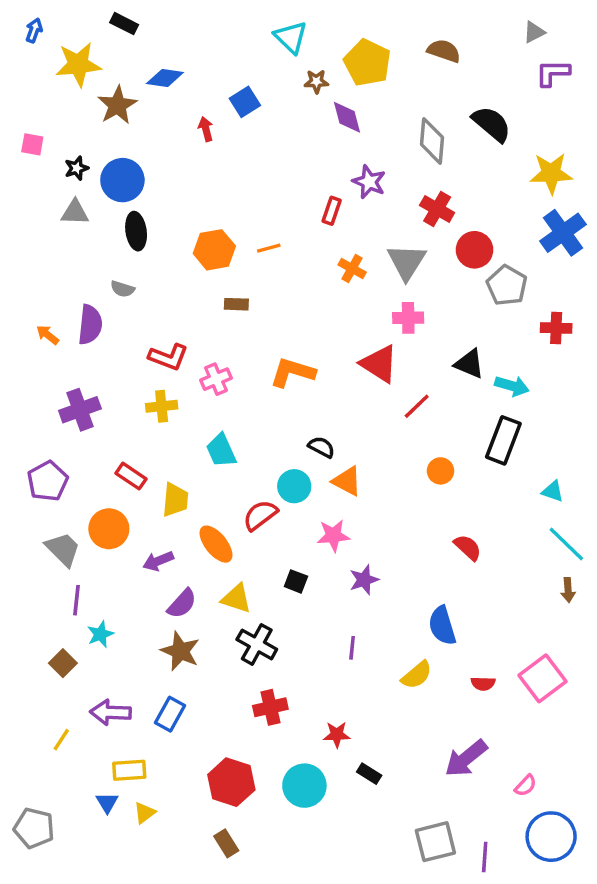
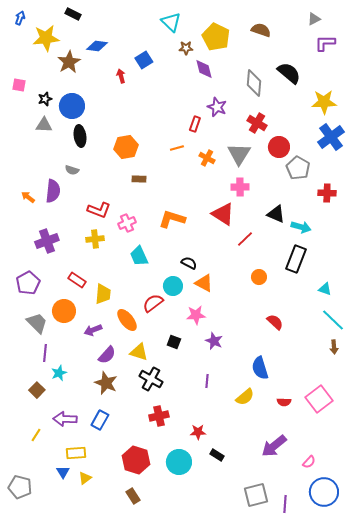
orange line: (269, 248) -> (177, 148), moved
cyan trapezoid: (221, 451) -> (139, 256), moved
purple star: (364, 580) -> (214, 341), turned -30

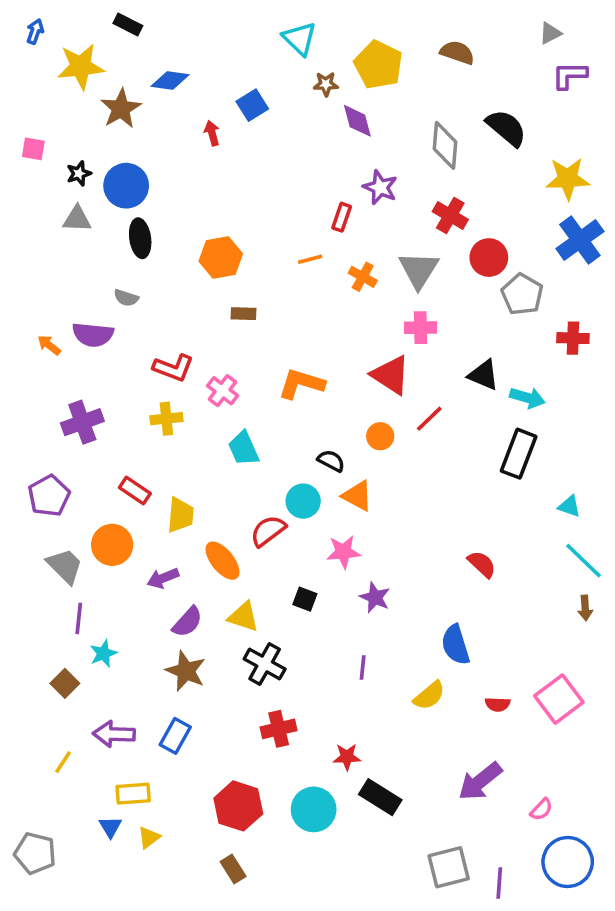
purple semicircle: (53, 191) -> (93, 335), turned 90
pink cross: (127, 223) -> (223, 391), turned -30
orange circle: (259, 277) -> (380, 436), moved
black rectangle: (217, 455) -> (380, 797), size x1.6

